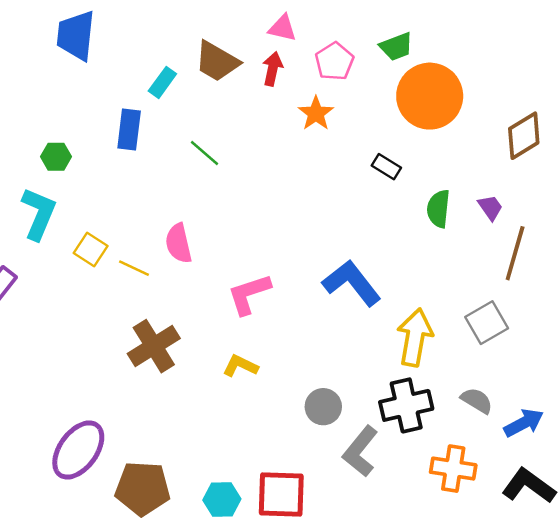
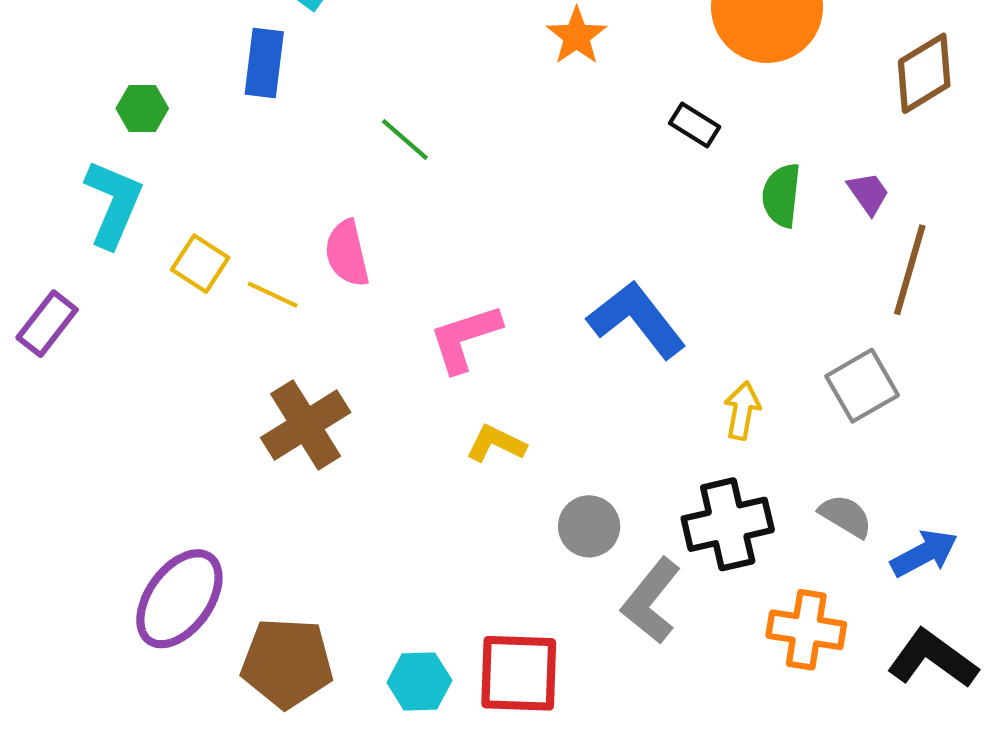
green line: (204, 153) -> (405, 140), moved
yellow arrow: (415, 337) -> (742, 411), size x0.6
yellow L-shape: (240, 366) -> (496, 444), moved

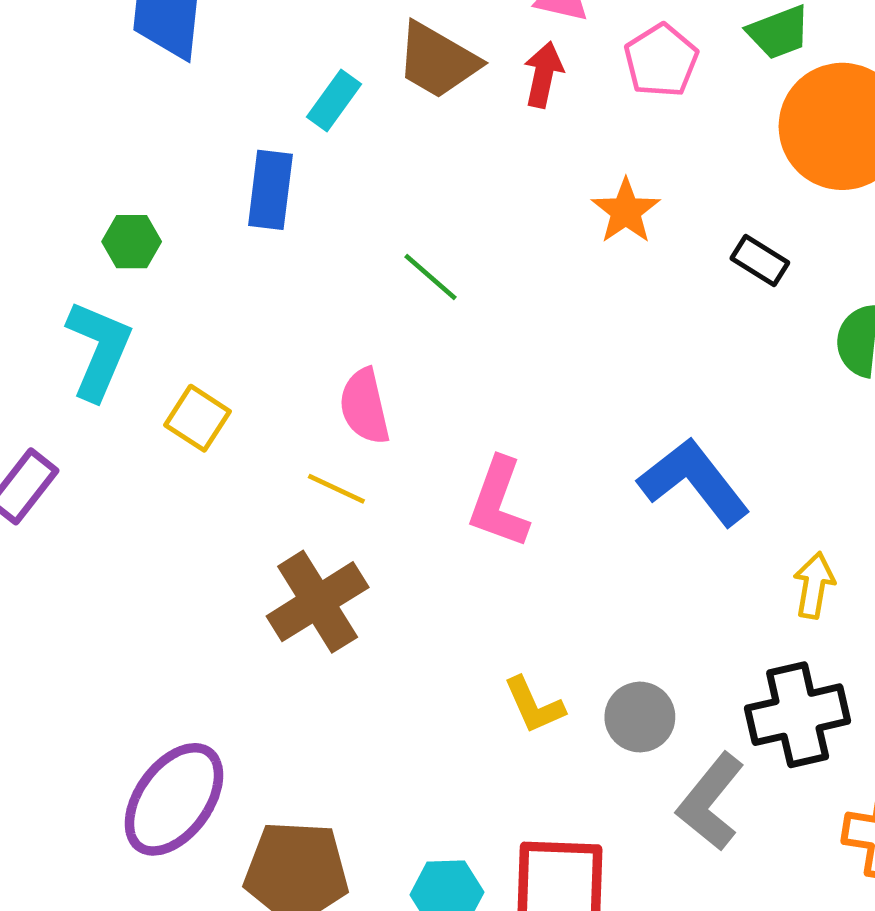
orange star: (577, 36) -> (626, 211), moved
yellow line: (273, 295) -> (336, 489), moved
pink L-shape: (465, 338) -> (499, 503), turned -52
yellow L-shape: (496, 444) -> (534, 705), moved, turned -140

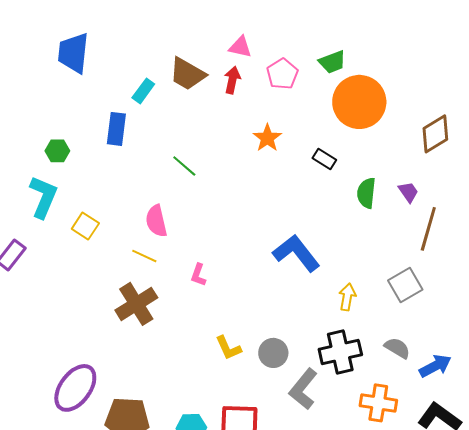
pink L-shape: (499, 503) -> (198, 275), moved, size x0.6

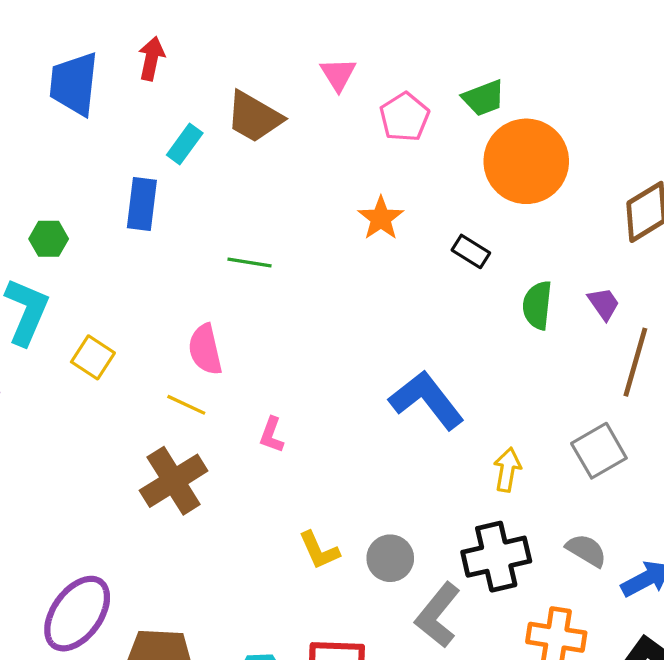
pink triangle: (240, 47) -> (338, 74), turned 45
red arrow: (232, 80) -> (151, 59), moved
green line: (184, 166) -> (249, 263), turned -32

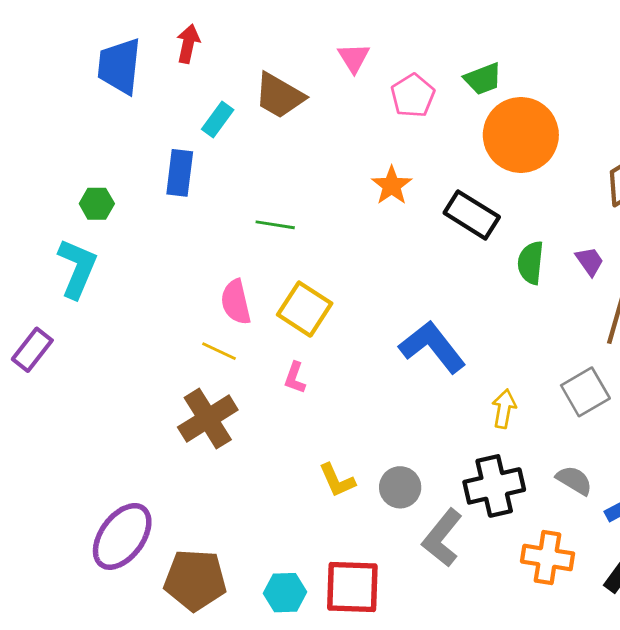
black rectangle: (471, 251) -> (472, 215), size x1.6
yellow square: (93, 357) -> (305, 309), moved, size x1.4

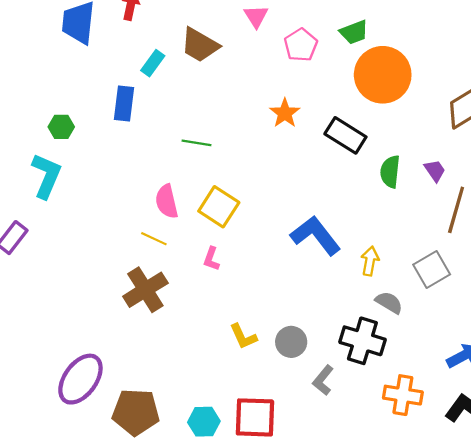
yellow arrow: (504, 409) -> (370, 261), moved
gray semicircle: (574, 480) -> (389, 302), moved
black cross: (494, 486) -> (362, 341), turned 30
gray L-shape: (442, 538) -> (323, 380), size x0.7

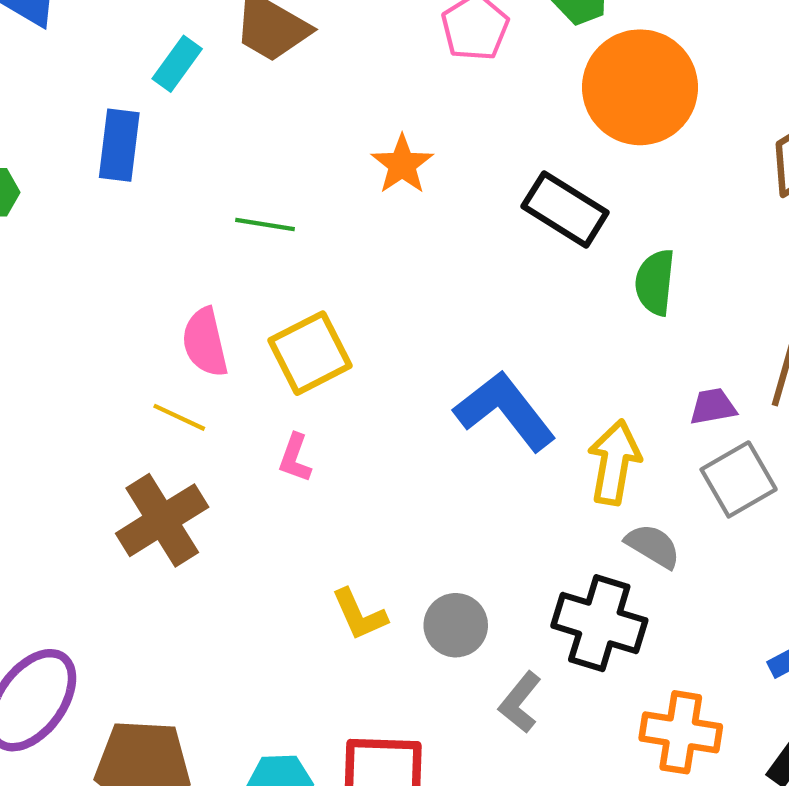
orange star: (285, 113) -> (402, 164), moved
purple trapezoid: (435, 171) -> (713, 407), moved, turned -65
yellow square: (219, 207) -> (310, 353), turned 30
yellow arrow: (370, 261) -> (614, 462), size x1.4

